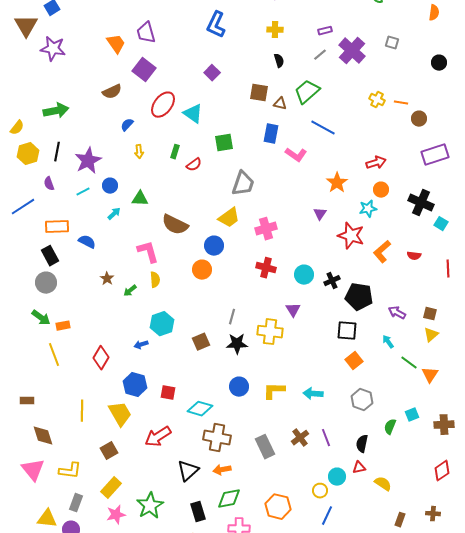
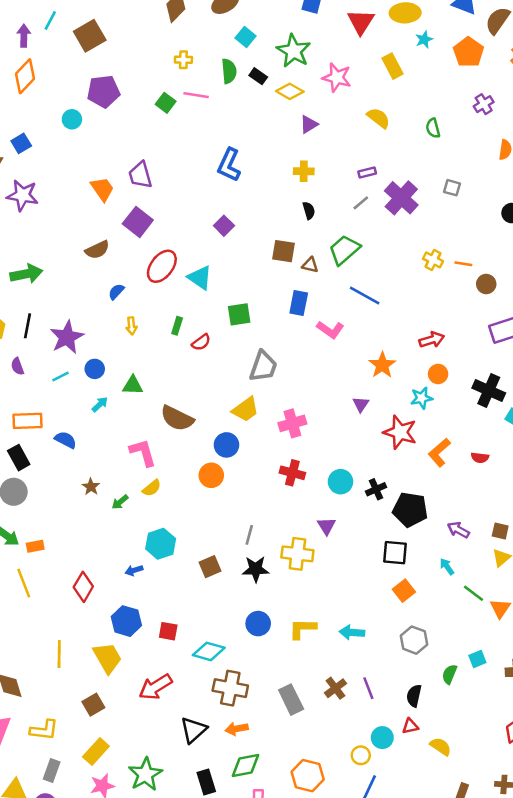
yellow semicircle: (155, 280) -> (152, 488), turned 56

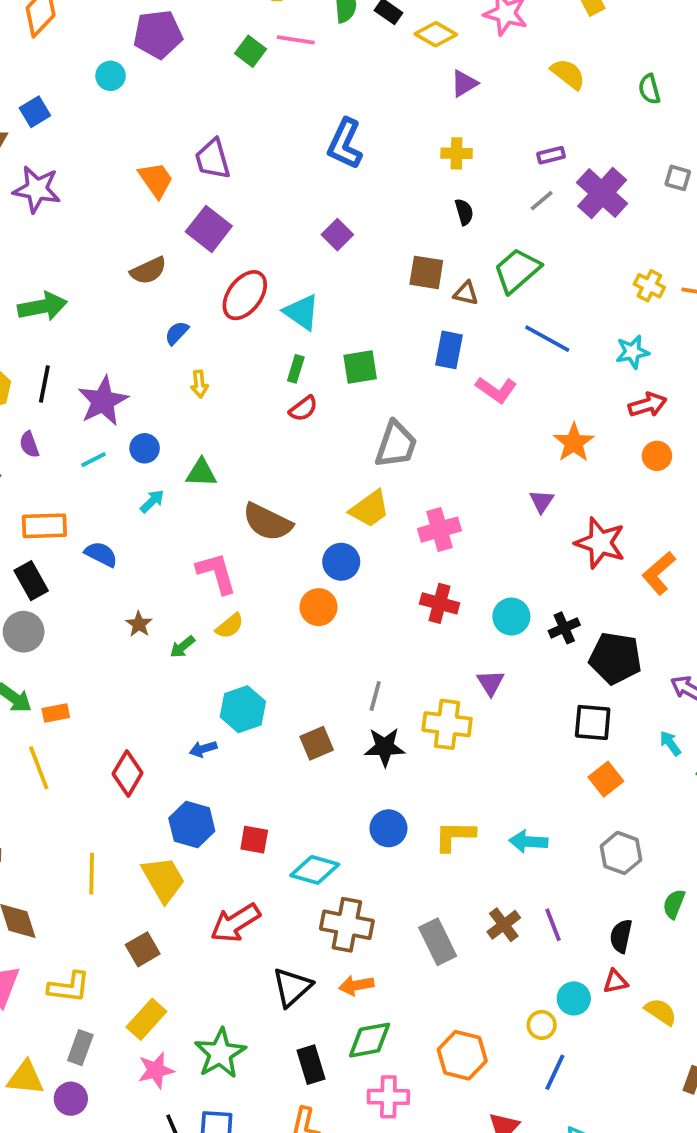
green rectangle: (177, 326) -> (296, 369), moved
cyan star: (422, 398) -> (632, 352), moved

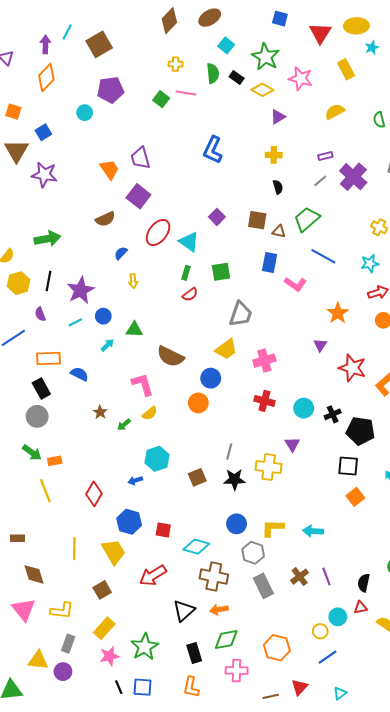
yellow semicircle: (568, 74) -> (335, 112), turned -66
purple square: (337, 235) -> (217, 217), moved
gray hexagon: (621, 853) -> (253, 553), moved
blue line: (555, 1072) -> (327, 657), turned 30

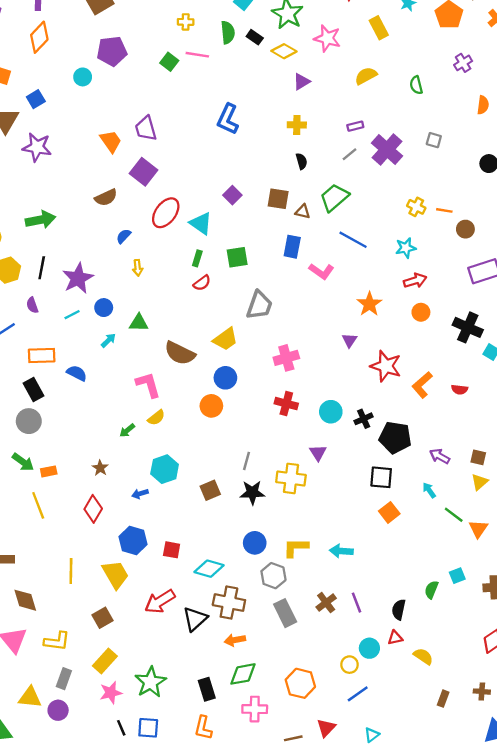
yellow trapezoid: (226, 349) -> (225, 339), moved
brown star: (100, 412) -> (100, 468), moved
black triangle: (184, 611) -> (195, 619), moved

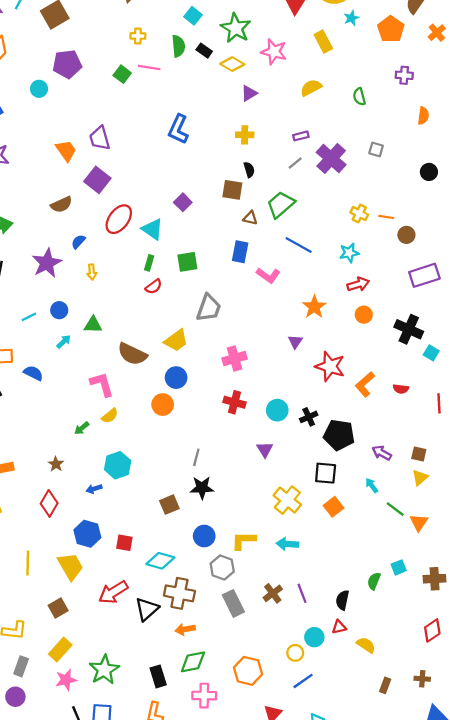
purple cross: (463, 63) -> (404, 75), turned 36
brown square: (278, 199) -> (232, 190), moved
purple star: (78, 278) -> (47, 263), moved
yellow cross: (291, 478) -> (287, 500), moved, turned 32
brown square: (210, 490) -> (169, 505), moved

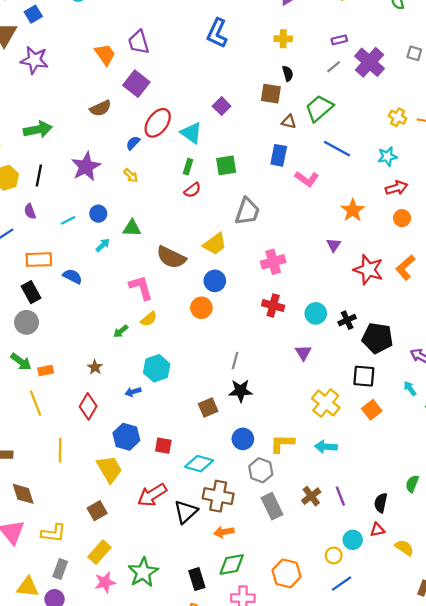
blue semicircle: (78, 242) -> (133, 143), moved
yellow arrow: (92, 272) -> (131, 176), turned -40
orange L-shape: (365, 384) -> (405, 267), moved
yellow line: (28, 563) -> (60, 450), moved

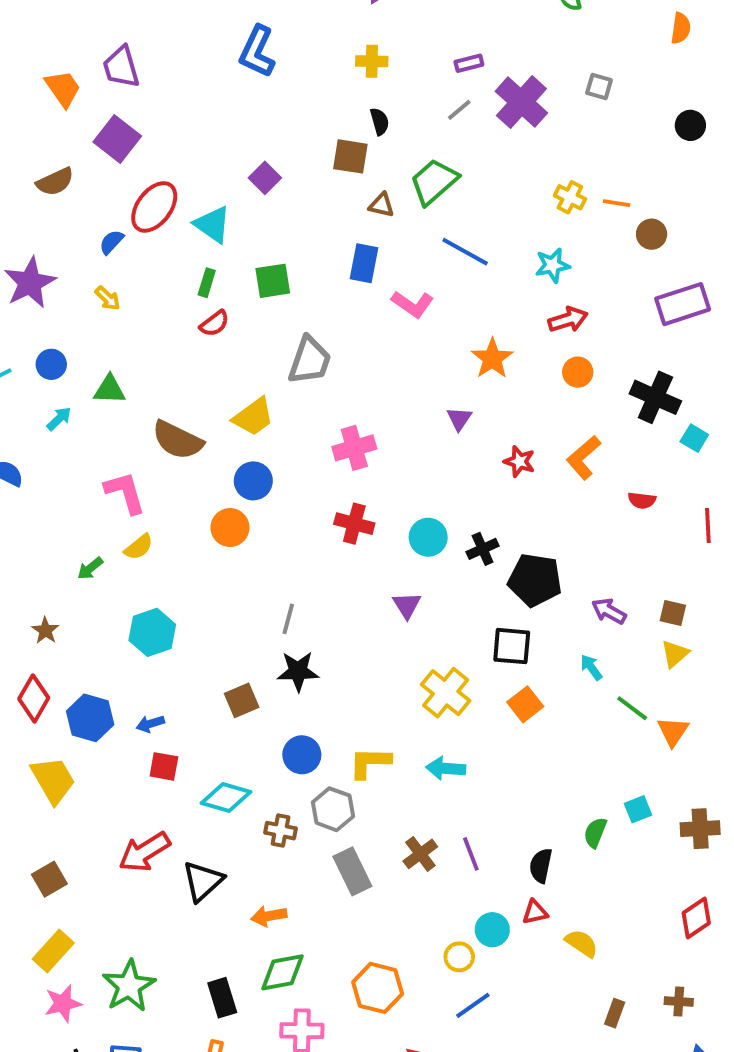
red star: (368, 270) -> (519, 461), size x0.6
blue arrow: (133, 392) -> (150, 724), moved
blue hexagon: (126, 437) -> (90, 718), moved
yellow trapezoid: (109, 469) -> (53, 780), moved
brown cross: (218, 496) -> (280, 831), moved, size x0.6

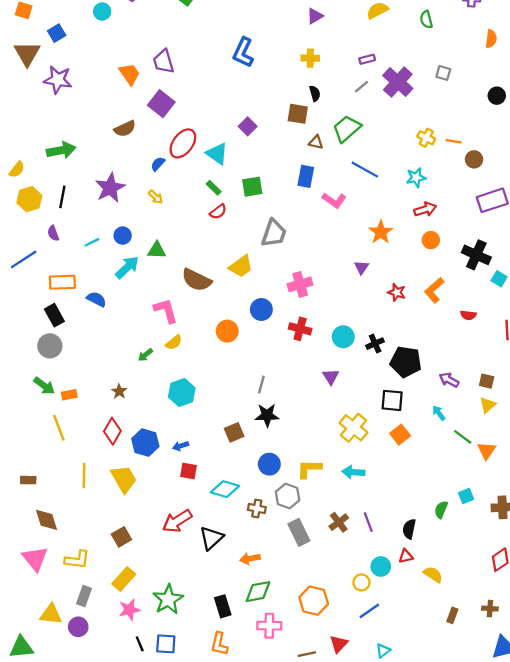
green rectangle: (207, 283) -> (214, 188), turned -63
cyan arrow: (59, 419) -> (127, 267), size x1.6
blue circle: (253, 481) -> (261, 309), moved

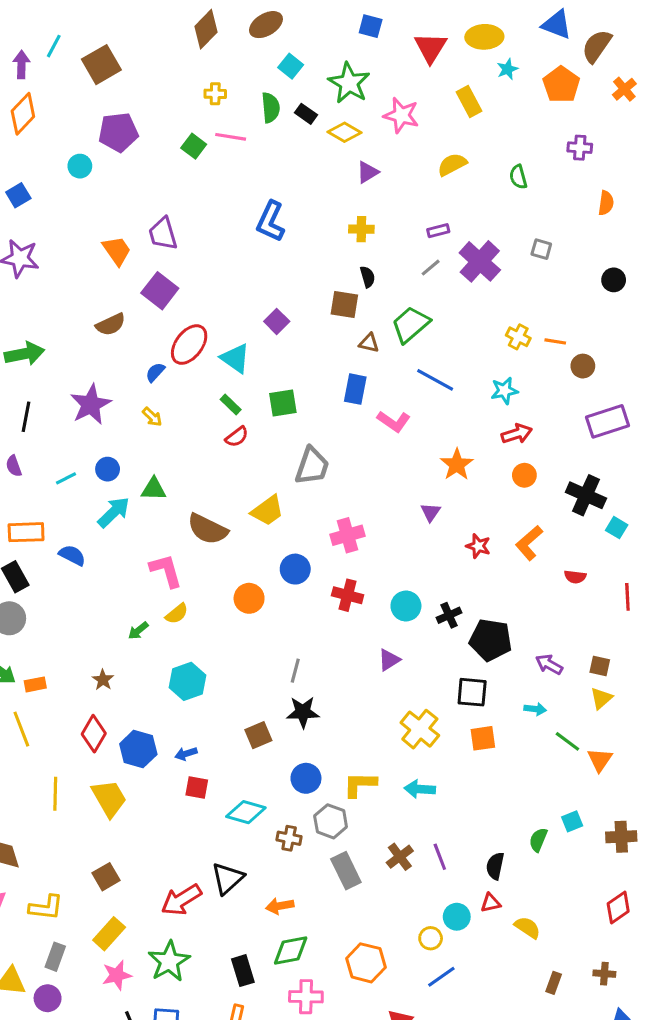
purple triangle: (331, 377) -> (389, 660), turned 30
cyan arrow: (439, 413) -> (535, 709), turned 133
orange square: (400, 435) -> (483, 738), turned 30
red arrow: (177, 521) -> (181, 900), moved

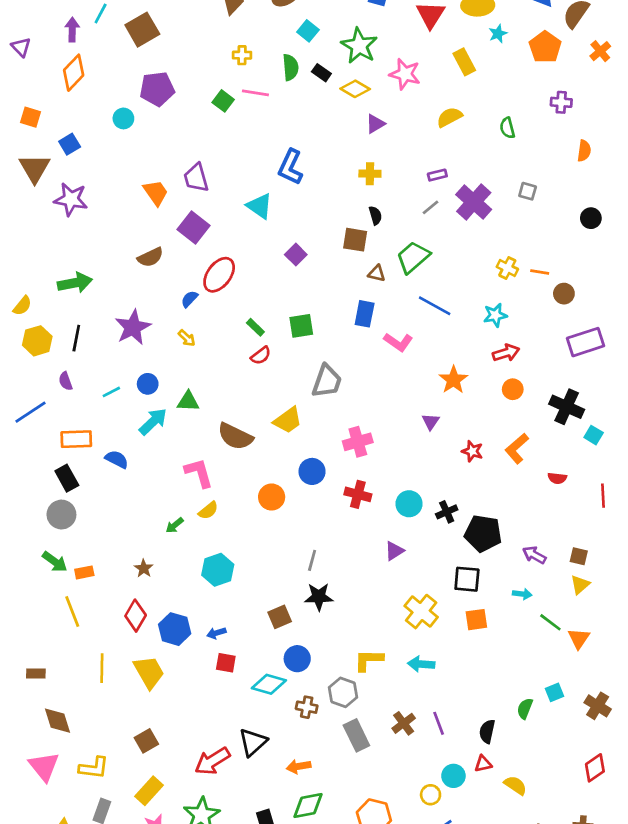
cyan triangle: (235, 358) -> (259, 206), moved
blue circle: (306, 778) -> (297, 659), moved
brown cross: (621, 837) -> (598, 706), turned 35

